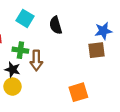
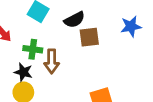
black semicircle: (56, 25) -> (74, 20), turned -102
brown square: (96, 50) -> (89, 37), moved

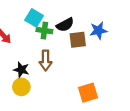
blue star: (131, 26) -> (98, 31), moved
green cross: (33, 49) -> (44, 31), moved

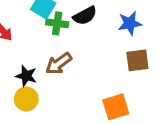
brown square: (78, 40) -> (137, 60), moved
brown arrow: (46, 60) -> (59, 64), turned 54

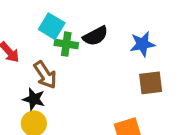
brown arrow: (59, 64) -> (45, 75), moved, turned -88

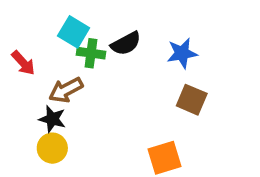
brown arrow: (45, 75) -> (66, 90), turned 96
brown square: (151, 83) -> (192, 100), turned 30

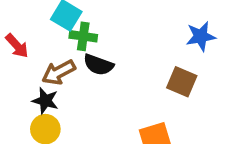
black semicircle: (126, 44) -> (98, 65), moved, turned 48
blue star: (182, 53) -> (201, 36), moved

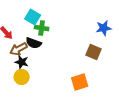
black semicircle: (98, 65) -> (34, 43), moved
brown arrow: (59, 72) -> (19, 49), moved

